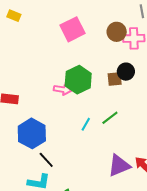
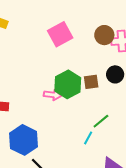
brown square: (115, 79) -> (91, 82), moved
cyan line: (86, 124) -> (88, 138), moved

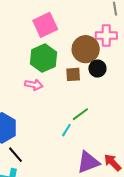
brown circle: (104, 35) -> (86, 49), moved, size x1.4
green hexagon: (68, 84) -> (43, 58), moved

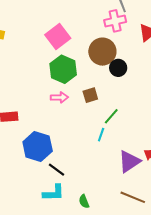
pink cross: (106, 36) -> (115, 21), moved
brown square: (73, 74) -> (90, 95), moved

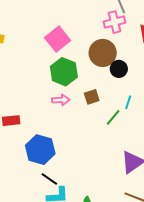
cyan line: (101, 135) -> (128, 102), moved
black line: (57, 170) -> (49, 179), moved

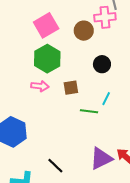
brown circle: (103, 53) -> (84, 31), moved, size x0.7
green line: (113, 117) -> (89, 111), turned 48
black line: (49, 179) -> (55, 166), moved

